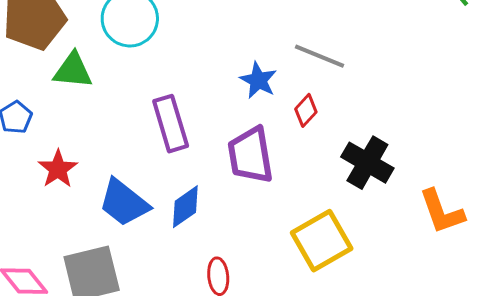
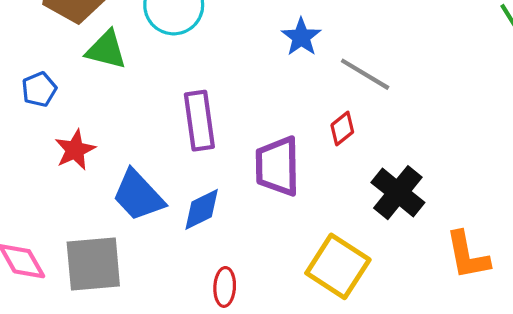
blue star: (258, 80) -> (301, 37), moved
yellow square: (322, 241) -> (338, 266), turned -36

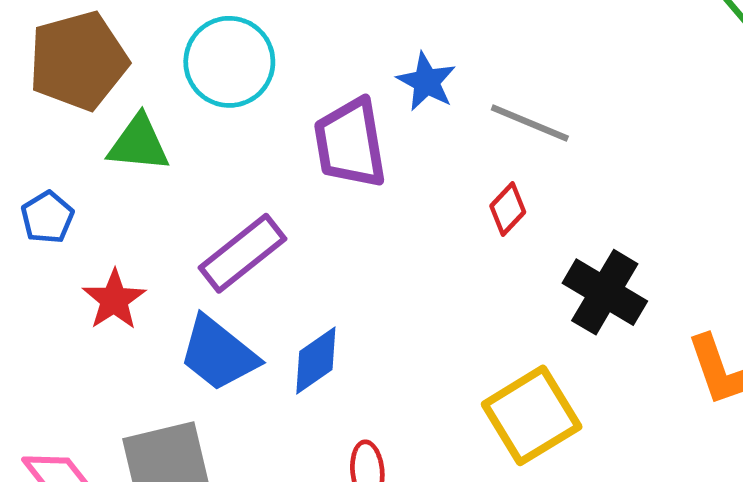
purple rectangle: (199, 121) -> (242, 253), moved, turned 68
purple trapezoid: (277, 166) -> (350, 143), moved
yellow square: (338, 266) -> (532, 415), turned 34

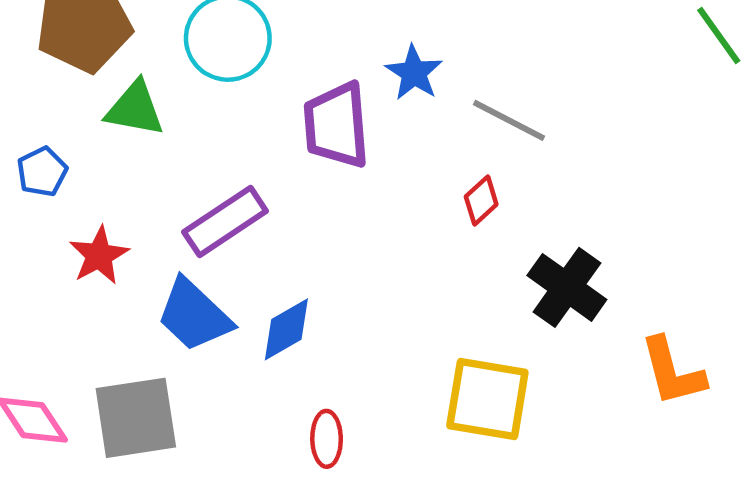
yellow square: (532, 415) -> (487, 399), turned 36

